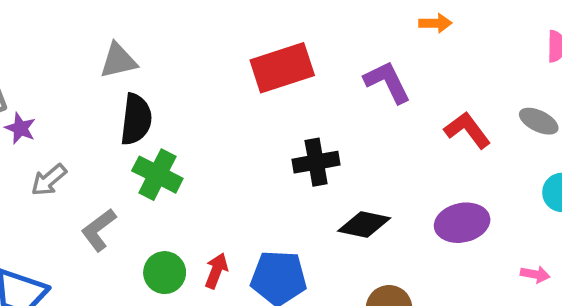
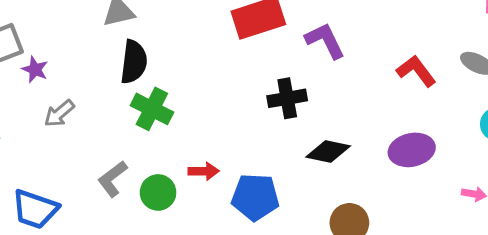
purple L-shape: (387, 82) -> (325, 41), moved
gray L-shape: (99, 230) -> (112, 179), moved
red arrow: (216, 271) -> (204, 171), moved, turned 68

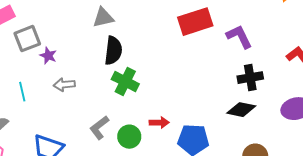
black cross: (287, 98) -> (250, 78), moved
gray arrow: (59, 113) -> (64, 85), turned 35

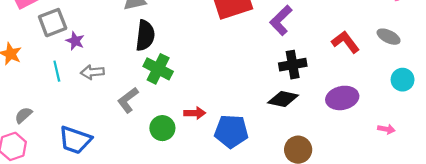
purple L-shape: (239, 37) -> (281, 20), turned -108
cyan line: (22, 92) -> (57, 71), moved
gray L-shape: (99, 128) -> (128, 100), moved

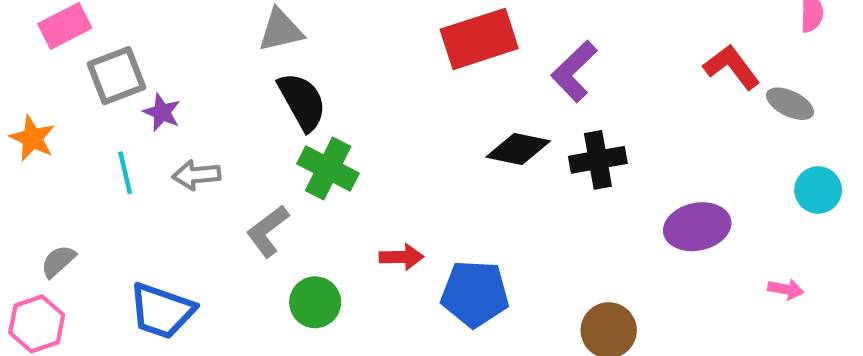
black semicircle: (145, 35) -> (302, 102), turned -36
red L-shape: (345, 42) -> (732, 67), moved
black diamond: (283, 99) -> (518, 149), moved
green circle: (162, 128) -> (315, 302), moved

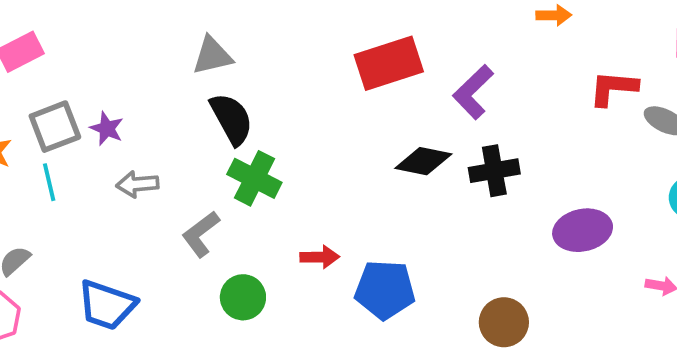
red L-shape: (732, 67) -> (613, 88), turned -48
gray square: (117, 76) -> (55, 127), moved
cyan line: (125, 173) -> (49, 182), moved

